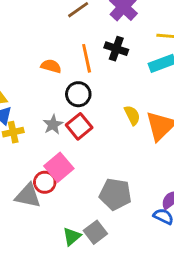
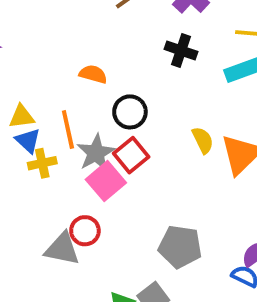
orange line: (87, 58) -> (68, 129), moved
gray star: (53, 125) -> (96, 153), size x1.4
pink square: (59, 167) -> (106, 181), moved

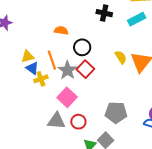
pink square: (106, 181) -> (67, 97), moved
red circle: (85, 231) -> (78, 122), moved

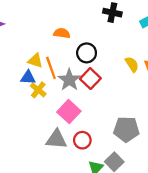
yellow triangle: (28, 56) -> (35, 61), moved, turned 32
blue triangle: (32, 68) -> (28, 78), turned -32
yellow cross: (41, 79) -> (38, 90), turned -32

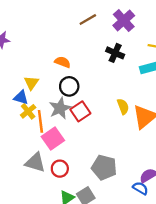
black circle: (87, 53) -> (69, 86), moved
yellow triangle: (35, 61) -> (31, 83), turned 35
orange line: (51, 68) -> (40, 121), moved

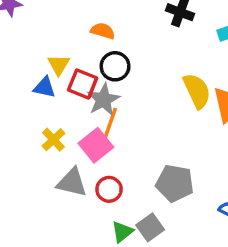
yellow semicircle: (123, 106) -> (197, 91), size x1.5
yellow cross: (28, 111) -> (53, 140), moved
red square: (80, 111) -> (83, 84), moved, turned -30
orange line: (40, 121) -> (110, 124), moved, turned 30

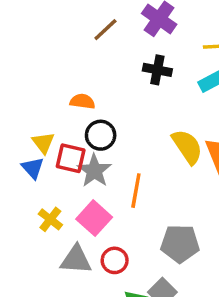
blue triangle: (44, 87) -> (33, 168), turned 45
orange line: (110, 124) -> (136, 191), moved

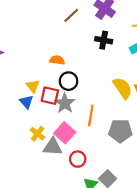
gray pentagon: (180, 244) -> (120, 131), moved
gray triangle: (76, 260) -> (53, 147), moved

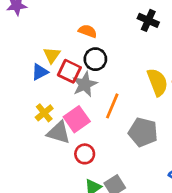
blue triangle: (26, 102) -> (40, 72), turned 32

